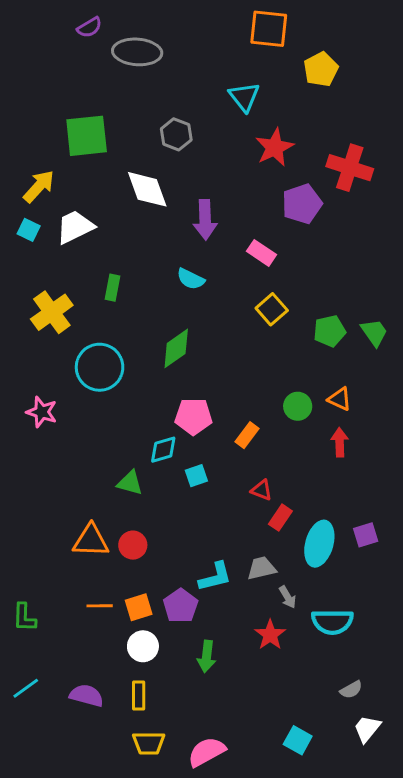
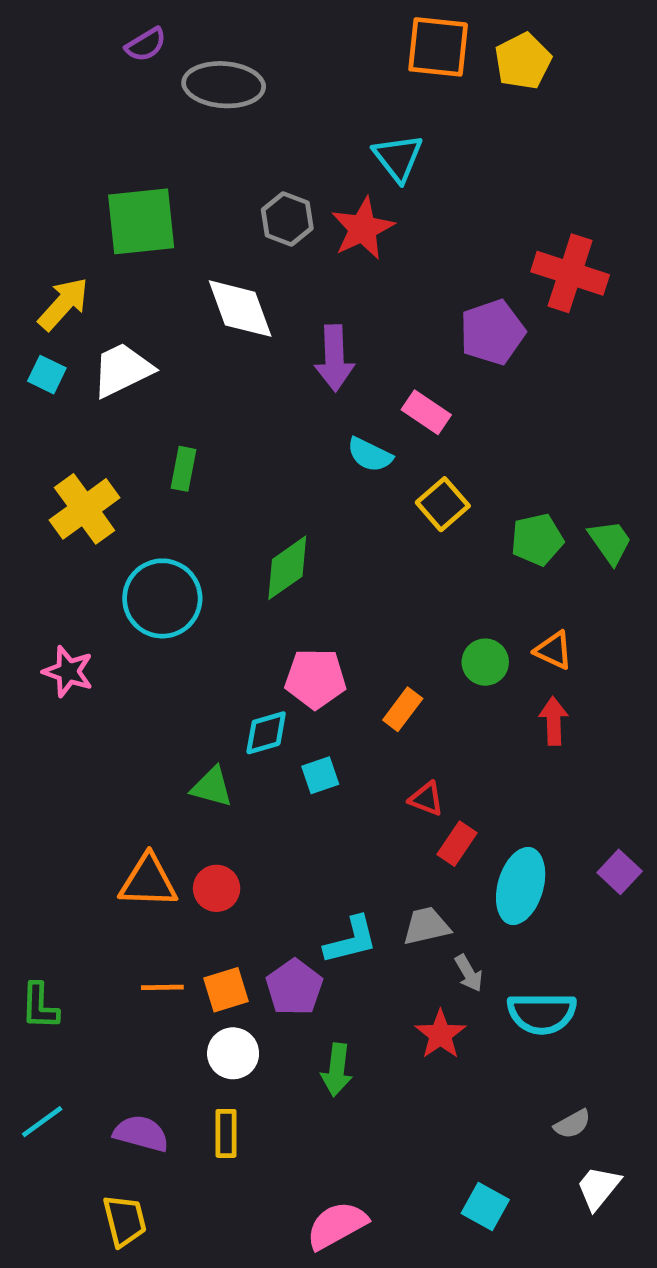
yellow pentagon: (321, 69) -> (523, 61), moved
red star: (275, 147) -> (363, 228), moved
cyan semicircle: (191, 279) -> (370, 455), moved
purple square: (366, 535) -> (620, 872), moved, turned -30
yellow trapezoid: (149, 743) -> (125, 1221), moved, turned -104

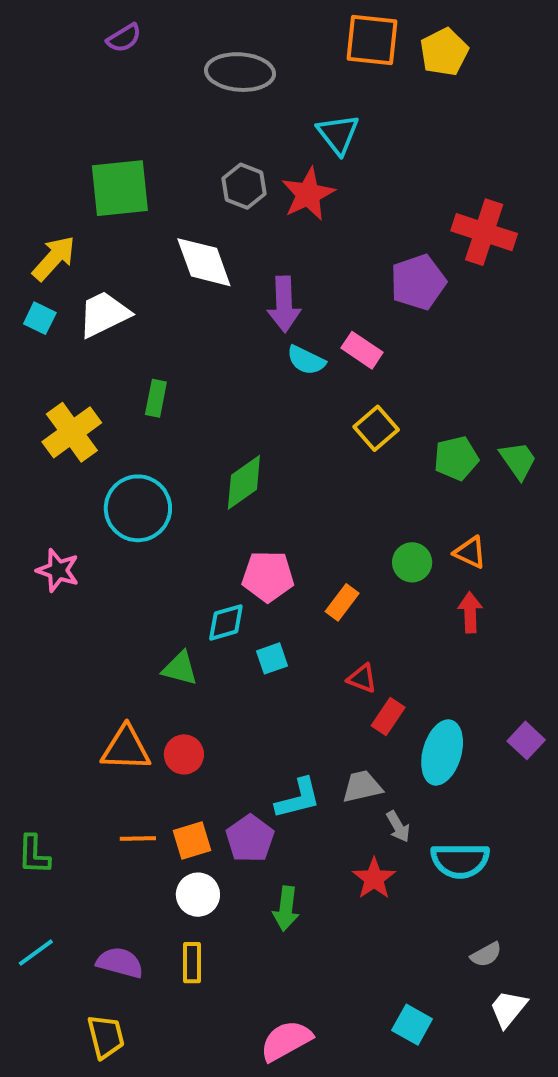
gray ellipse: (224, 85) -> (240, 72), moved
cyan semicircle: (370, 455) -> (306, 360), moved

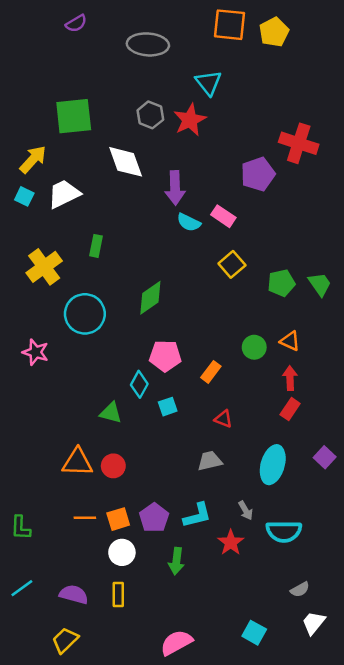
cyan diamond: (226, 622) -> (139, 384), turned -45
red rectangle: (388, 716) -> (290, 409), moved
gray trapezoid: (362, 787) -> (210, 461), moved
cyan L-shape: (298, 799) -> (197, 515), moved
yellow trapezoid: (106, 1037) -> (65, 640), turned -120

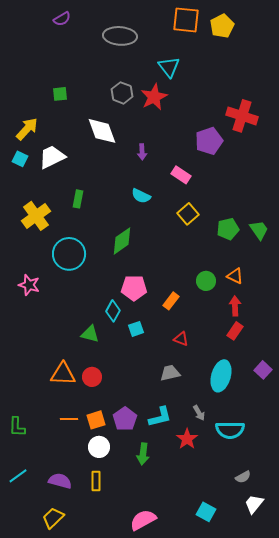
green square: (74, 116) -> (60, 94), size x0.5
purple arrow: (175, 188) -> (142, 152), size x0.6
cyan semicircle: (189, 222) -> (141, 196), moved

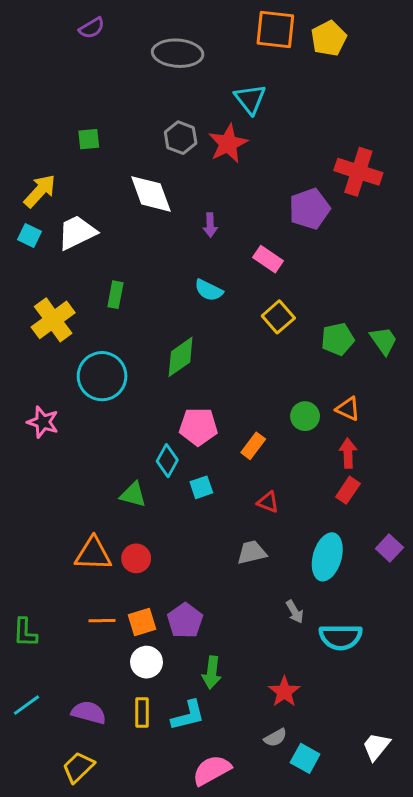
cyan L-shape: (160, 417) -> (188, 715), moved
red star: (187, 439) -> (284, 692), moved
gray semicircle: (243, 477) -> (275, 738), moved

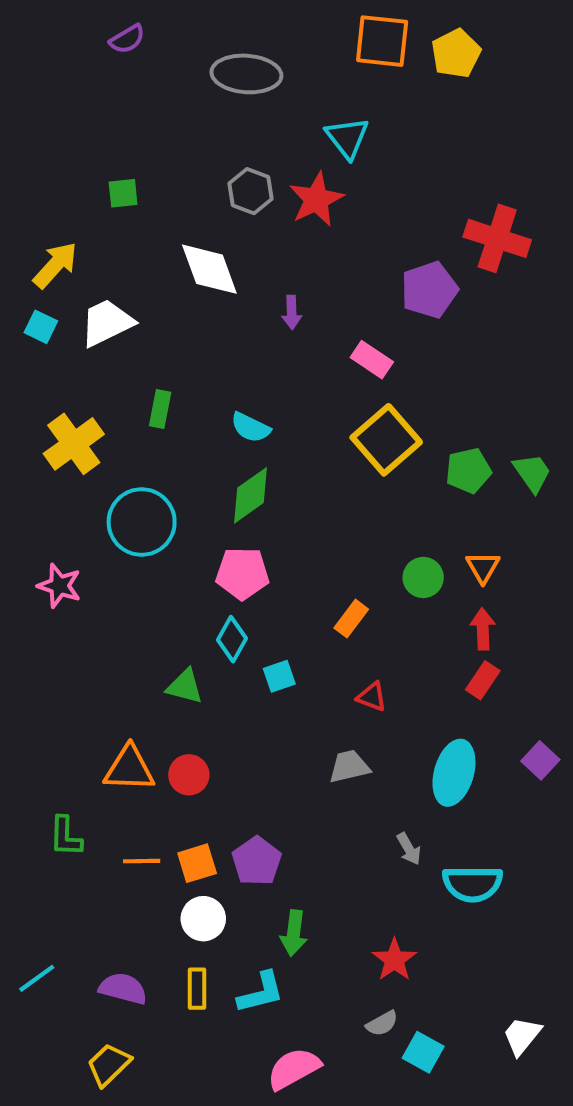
cyan semicircle: (209, 290) -> (251, 427), moved
yellow square: (278, 317) -> (386, 440), size x1.5
orange triangle: (348, 409) -> (483, 567), turned 35
pink pentagon: (198, 427) -> (242, 573), moved
green L-shape: (25, 632) -> (66, 836), moved

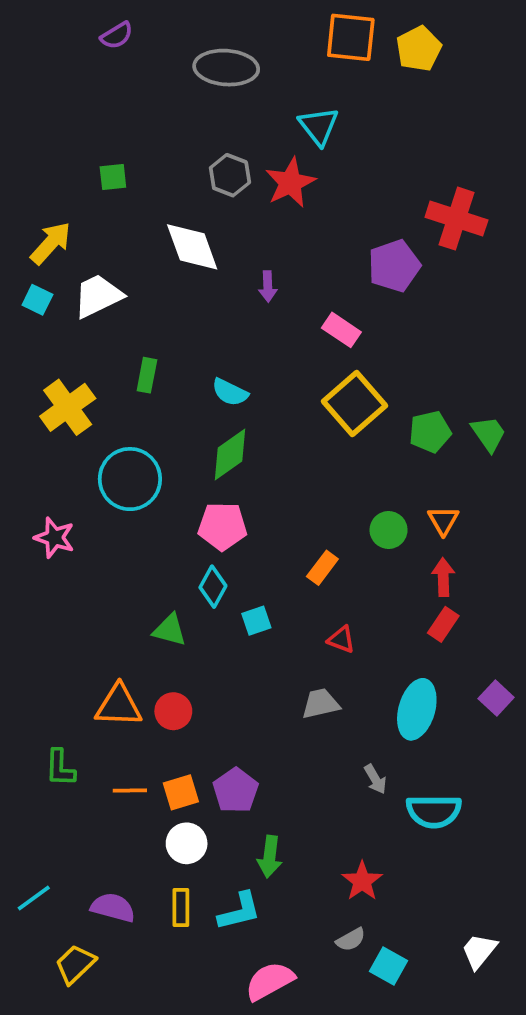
yellow trapezoid: (109, 1065) -> (75, 964), moved

